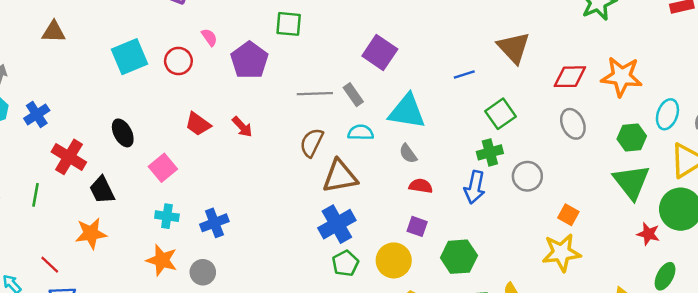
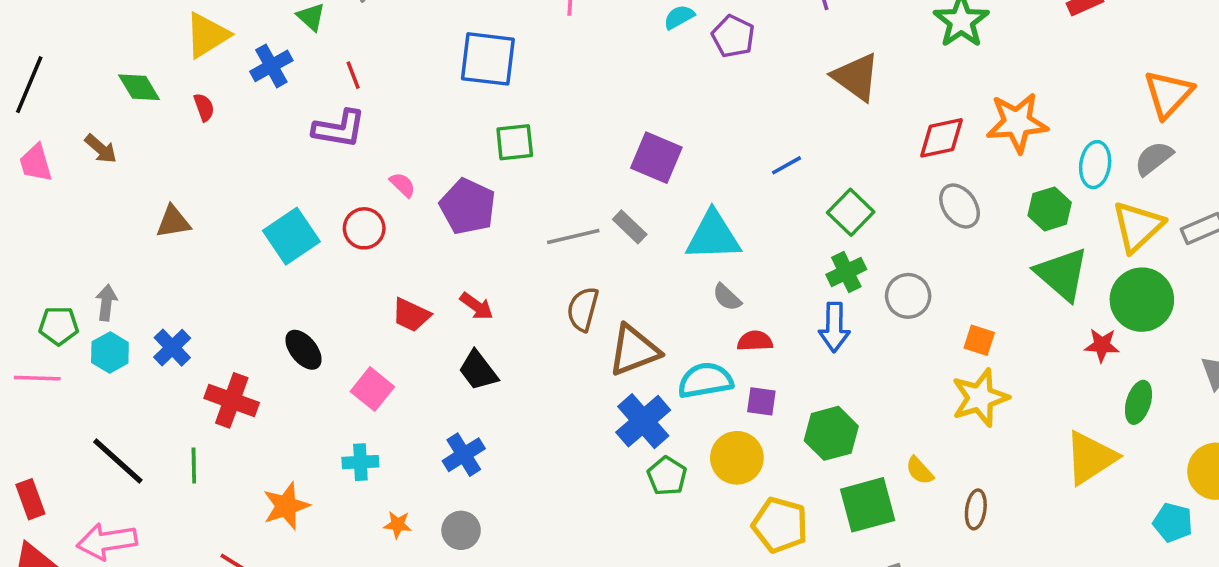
brown triangle: (514, 48) -> (856, 77), moved
cyan semicircle: (361, 133) -> (705, 380), moved, size x1.4
black trapezoid: (102, 190) -> (478, 371), moved
cyan cross: (167, 216) -> (360, 462), moved
orange star: (162, 260) -> (398, 525), size x0.6

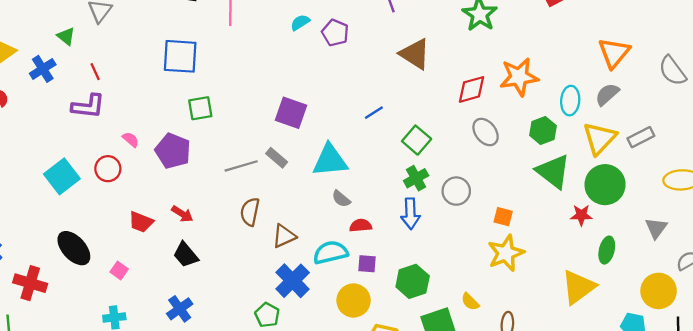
black ellipse: (303, 350) -> (74, 248), size x1.4
brown triangle: (634, 350) -> (284, 236), size x0.7
pink square: (372, 389) -> (119, 271), size x0.7
green pentagon: (667, 476) -> (267, 315), moved

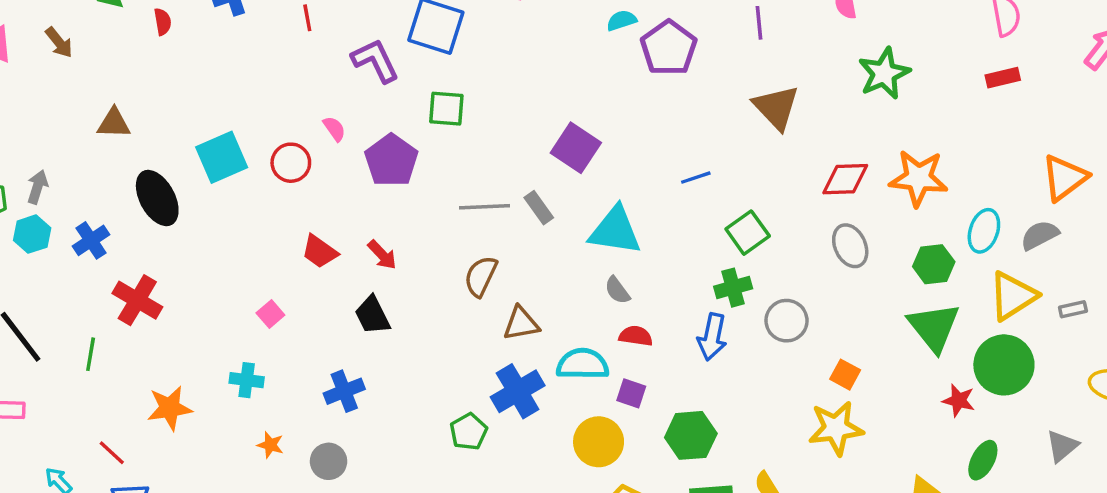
purple pentagon: (335, 33) -> (669, 48), size x1.4
purple L-shape: (88, 106) -> (375, 61), moved, turned -136
gray rectangle: (641, 137) -> (1073, 309), size x0.7
black ellipse: (74, 248) -> (157, 198), moved

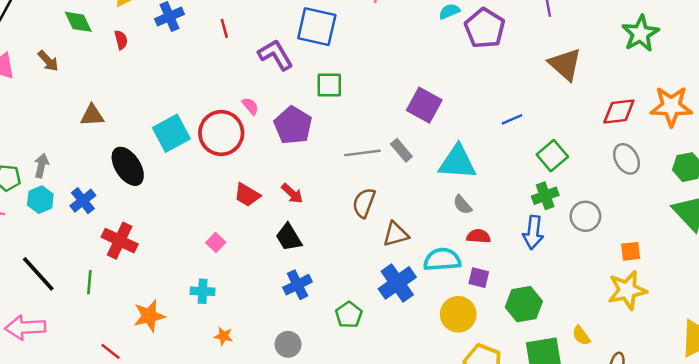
red circle: (291, 163) -> (221, 133), size x1.6
orange square: (845, 375) -> (631, 251), turned -30
blue cross: (344, 391) -> (297, 285), moved
green pentagon: (469, 432) -> (349, 315), moved
gray circle: (329, 461) -> (288, 344), moved

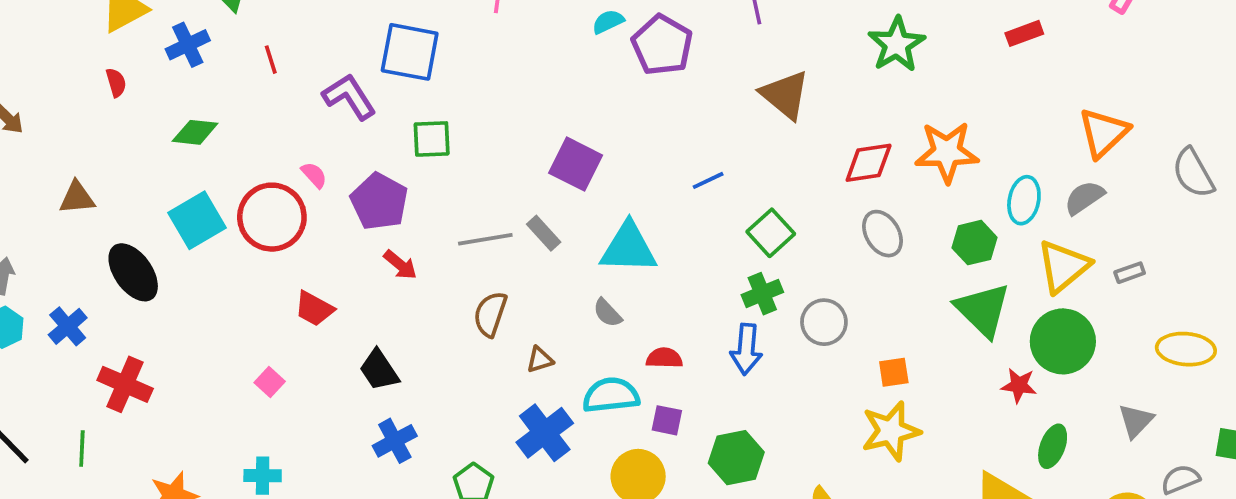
green diamond: (78, 22) -> (195, 132), moved, turned -56
red arrow: (292, 193) -> (400, 265), moved
gray semicircle: (462, 205) -> (607, 313), moved
brown triangle: (396, 234) -> (540, 360), size x0.7
cyan cross: (203, 291) -> (263, 476), moved

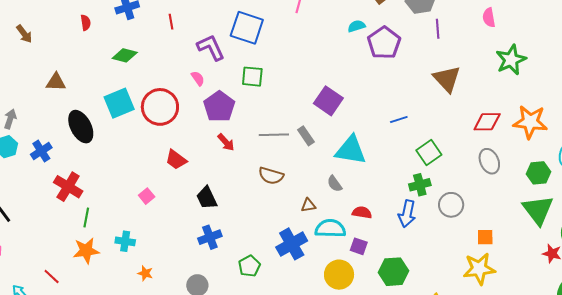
pink semicircle: (314, 175) -> (198, 78), moved
brown semicircle: (490, 314) -> (271, 176), turned -100
brown triangle: (540, 360) -> (308, 205), moved
green line: (82, 448) -> (86, 218), moved
cyan cross: (263, 476) -> (125, 241), moved

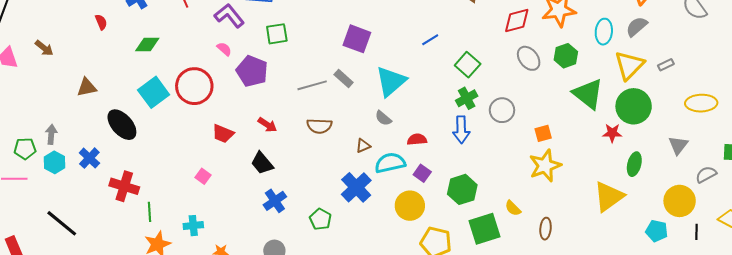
red arrow: (226, 142) -> (267, 125), moved
cyan triangle: (351, 150) -> (391, 81), turned -36
green hexagon: (538, 173) -> (566, 56), moved
purple square: (359, 246) -> (422, 173), turned 30

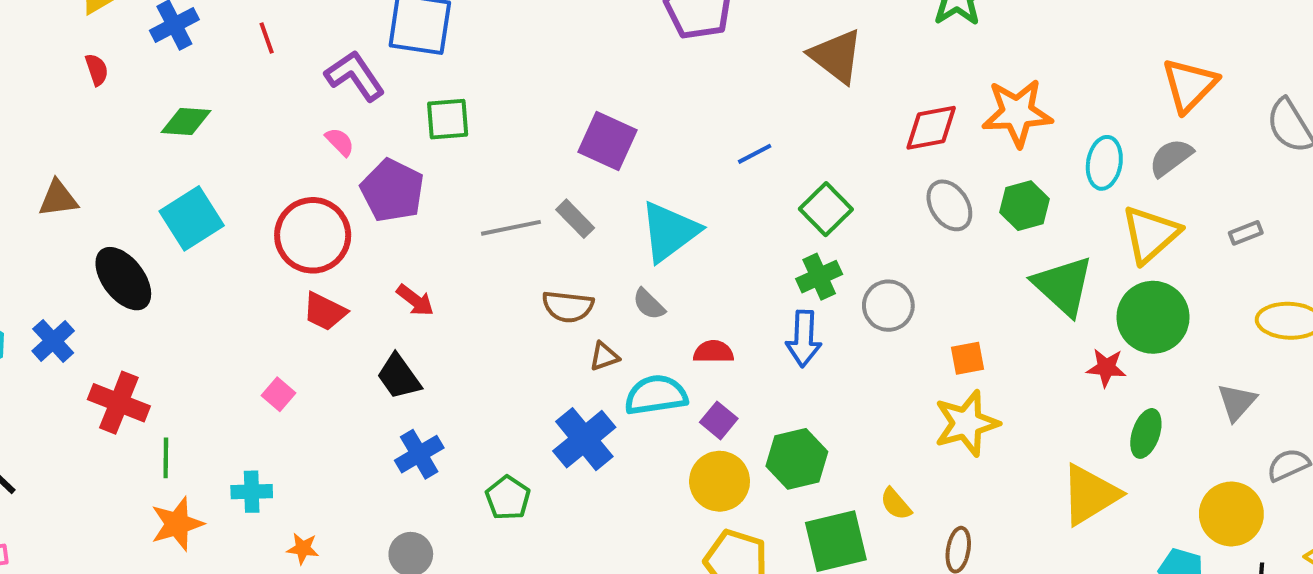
gray rectangle: (666, 65) -> (1246, 233), moved
red circle: (194, 86) -> (313, 235), moved
brown semicircle: (319, 126) -> (568, 306), moved
yellow circle: (410, 206) -> (720, 481), moved

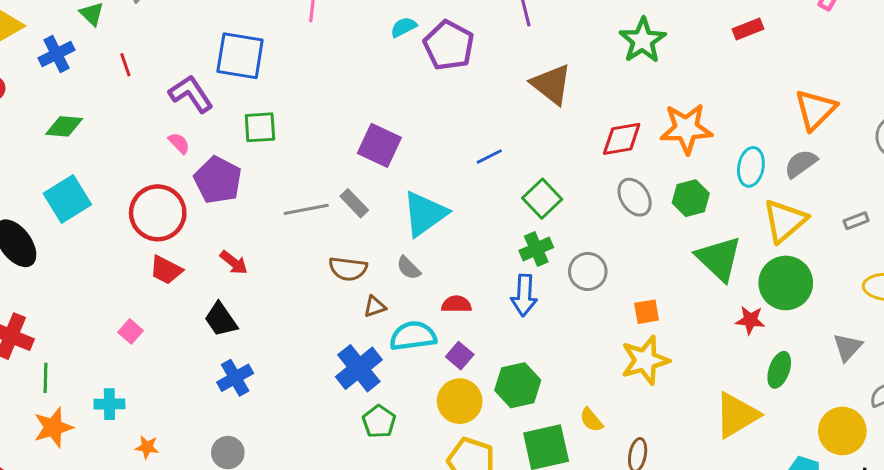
green pentagon: (508, 498) -> (379, 422), moved

